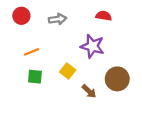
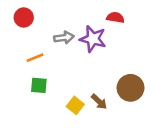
gray arrow: (57, 19) -> (64, 38), moved
purple star: (92, 46) -> (93, 39), moved
yellow square: (68, 71) -> (75, 105), moved

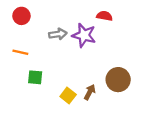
orange line: (35, 58) -> (20, 52), moved, turned 35
brown arrow: (99, 102) -> (90, 92), turned -105

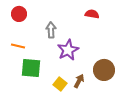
gray arrow: (58, 34) -> (51, 30), turned -84
purple star: (84, 35) -> (68, 50), moved, turned 30
green square: (35, 77) -> (31, 68), size x1.5

